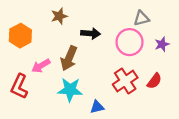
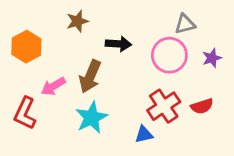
red semicircle: (154, 81) -> (202, 106), turned 35
cyan star: (70, 90) -> (92, 117), turned -30
blue triangle: (97, 107) -> (144, 134), moved

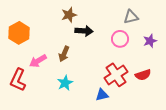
brown star: (77, 21) -> (69, 15), moved
pink circle: (169, 55) -> (120, 39), size x0.7
brown arrow: (90, 76) -> (64, 54), size x0.7
cyan star: (92, 117) -> (65, 83), size x0.7

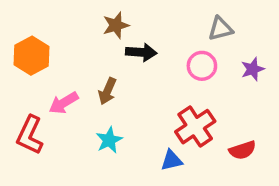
red semicircle: (143, 75) -> (242, 150), moved

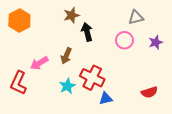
black arrow: (141, 52) -> (87, 32), turned -108
orange hexagon: (31, 56) -> (19, 20), moved
red cross: (195, 127) -> (92, 78), moved, turned -30

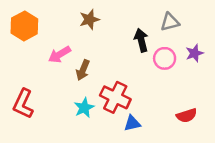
black arrow: (87, 32) -> (141, 40), moved
pink circle: (124, 40) -> (165, 58), moved
pink arrow: (39, 63) -> (59, 54), moved

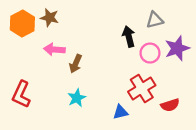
brown star: (89, 19) -> (50, 18), moved, turned 30
purple star: (194, 53) -> (177, 48), size x1.5
pink arrow: (59, 54) -> (54, 50), turned 36
red cross: (115, 97) -> (142, 89), moved, turned 32

